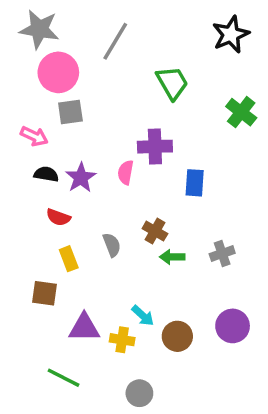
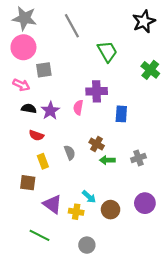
gray line: (115, 41) -> (72, 26), turned -60
pink circle: (58, 72) -> (23, 47), moved
purple triangle: (84, 328) -> (52, 204), turned 36

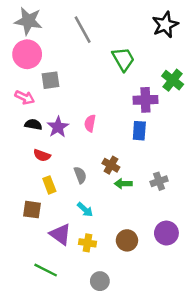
purple cross: (97, 91) -> (145, 100), moved
cyan arrow: (89, 197) -> (85, 210), moved

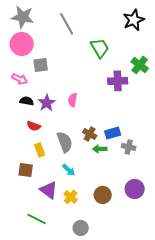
blue rectangle: (139, 131) -> (113, 133), moved, turned 70
gray semicircle: (80, 175) -> (65, 142), size x1.5
gray cross: (159, 181) -> (129, 147), turned 32
yellow cross: (88, 243) -> (71, 197), turned 32

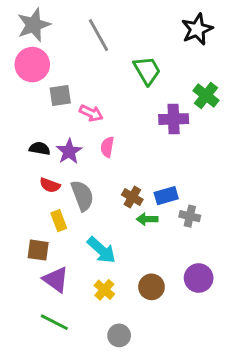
gray star: (23, 17) -> (34, 25), turned -30
pink arrow: (20, 79) -> (91, 113), moved
gray semicircle: (65, 142) -> (82, 196), moved
cyan arrow: (69, 170) -> (101, 250), size x1.5
purple triangle: (49, 190) -> (56, 279), moved

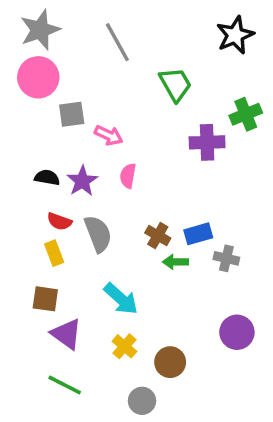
green cross: (206, 95) -> (246, 114), turned 30
yellow rectangle: (59, 221) -> (54, 253), moved
brown circle: (151, 287) -> (170, 362), moved

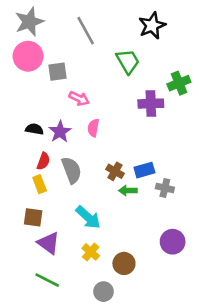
black star: (235, 35) -> (152, 26), moved
gray square: (72, 114) -> (57, 72), moved
red semicircle: (59, 221) -> (43, 161), turned -90

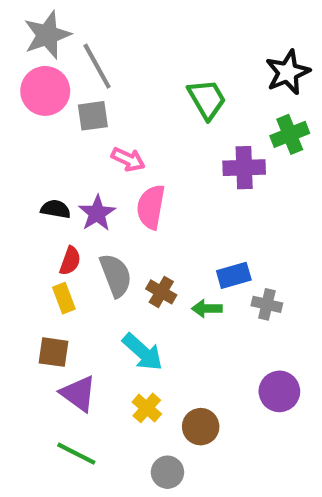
black star: (152, 26) -> (288, 72), moved
gray line: (86, 31) -> (97, 66), moved
pink semicircle: (93, 128) -> (151, 207), size x1.5
brown cross: (115, 171) -> (161, 292), moved

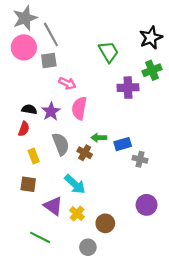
red semicircle: (70, 261) -> (24, 129), moved
green arrow: (207, 309) -> (99, 138), moved
purple triangle: (78, 393) -> (53, 206), moved

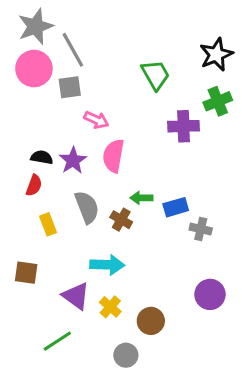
brown square: (28, 184) -> (26, 273), moved
cyan arrow: (75, 184) -> (107, 265), turned -40
green line: (40, 237) -> (57, 341), turned -60

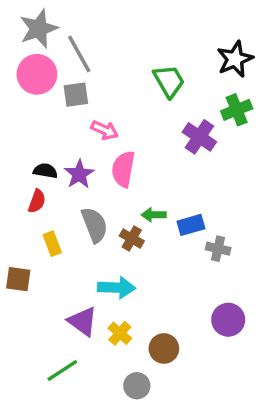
purple cross: (184, 126) -> (199, 137), turned 36
brown square: (26, 273) -> (18, 279), moved

